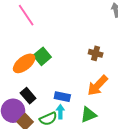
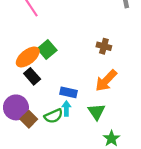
black rectangle: (28, 96) -> (32, 76), moved
green triangle: (88, 115) -> (96, 112), turned -42

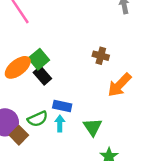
black rectangle: (32, 76) -> (42, 76), moved
orange arrow: (106, 81) -> (119, 85), moved
green semicircle: (54, 116) -> (38, 119), moved

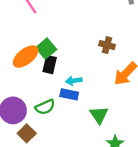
black rectangle: (42, 76) -> (50, 65), turned 54
cyan arrow: (60, 124) -> (74, 81), moved, turned -98
brown square: (19, 135) -> (27, 133), moved

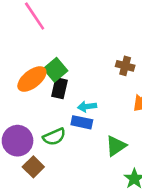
green triangle: (99, 115) -> (116, 146), turned 30

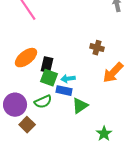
green square: (56, 70) -> (49, 78), moved, turned -30
green triangle: (116, 146) -> (80, 106), moved

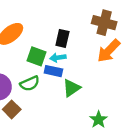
brown cross: (97, 48) -> (104, 23), moved, size x1.5
black rectangle: (47, 65) -> (62, 38), moved

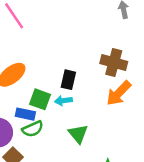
blue rectangle: (53, 71) -> (25, 114), moved
green triangle: (71, 88) -> (78, 134), turned -36

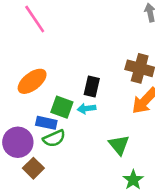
green triangle: (78, 134) -> (119, 145), moved

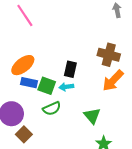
blue rectangle: (46, 123) -> (29, 83), moved
green semicircle: (54, 138) -> (52, 109), moved

